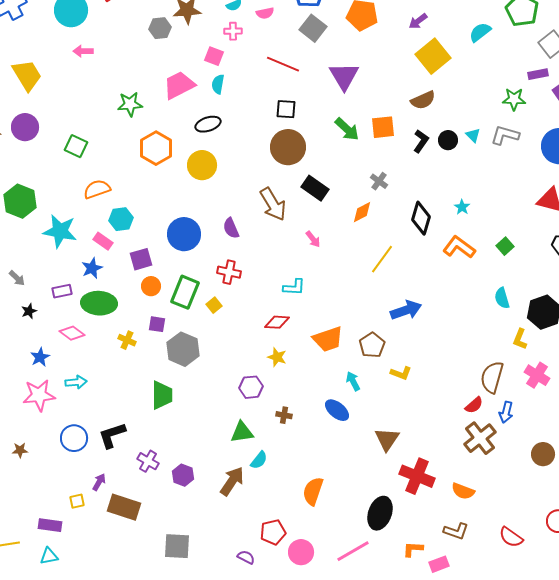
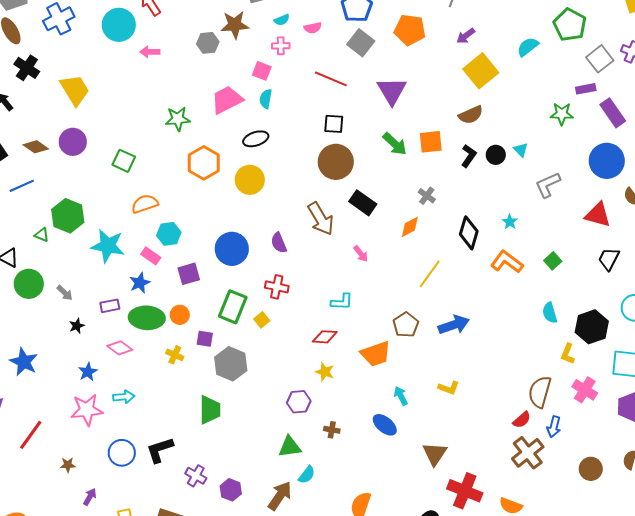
pink arrow: (83, 51) -> (150, 52), moved
gray L-shape: (505, 135) -> (548, 185), moved, turned -40
orange circle: (151, 286) -> (180, 315), moved
brown pentagon: (372, 345) -> (406, 325), moved
purple arrow: (99, 482) -> (90, 497), moved

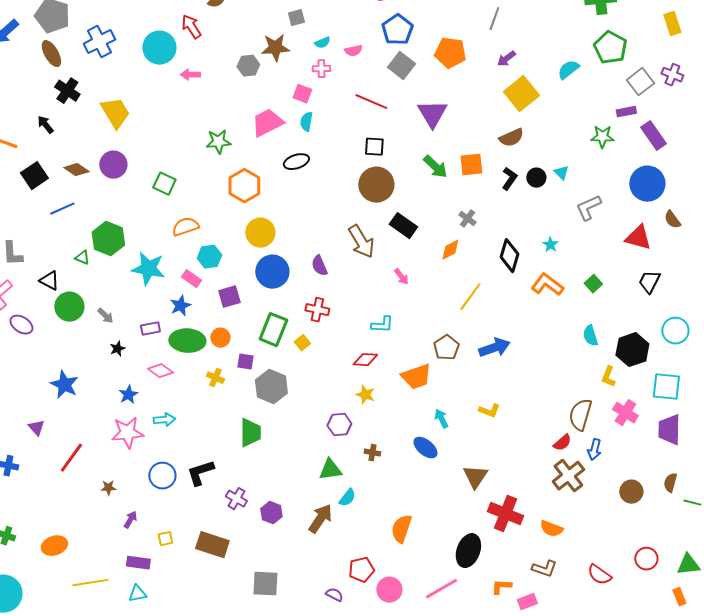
yellow circle: (250, 180) -> (260, 233), moved

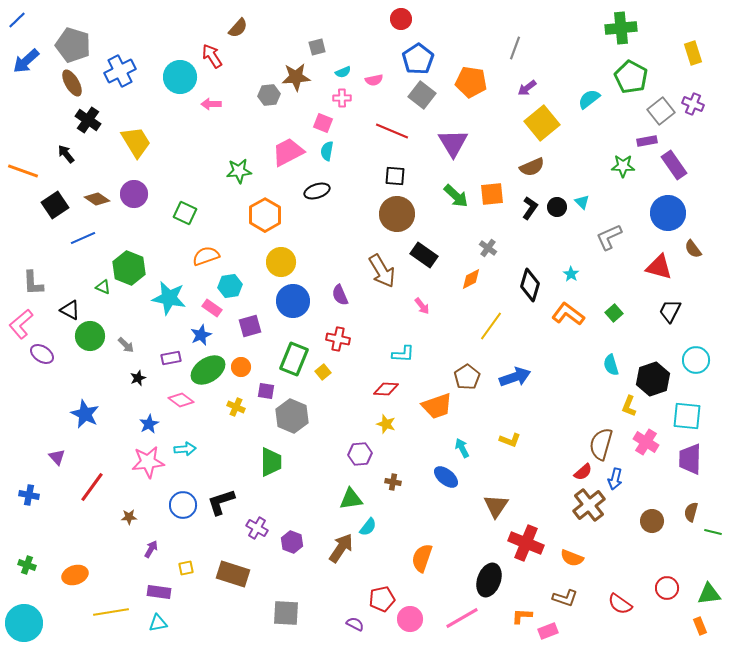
green ellipse: (187, 341) -> (208, 370), turned -36

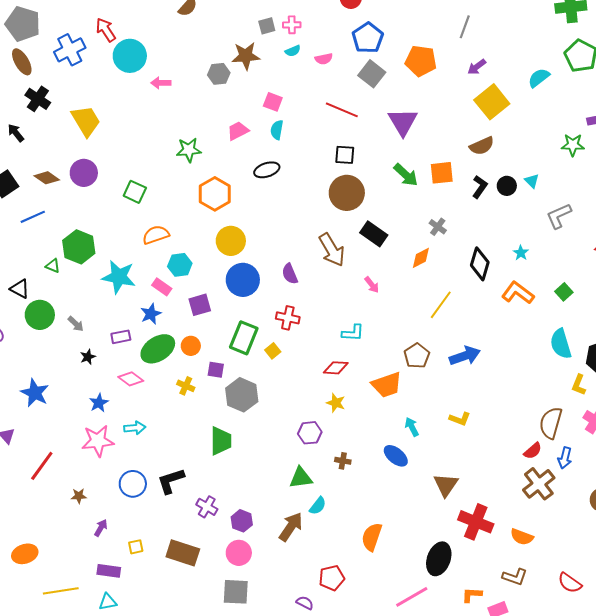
red arrow: (212, 56) -> (106, 30), moved
pink cross: (342, 98) -> (292, 25), moved
pink trapezoid: (288, 152) -> (238, 131), size x0.7
cyan semicircle: (611, 365) -> (561, 344), size x1.4
pink circle: (410, 619) -> (239, 553), moved

